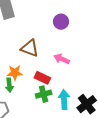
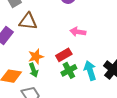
brown triangle: (30, 48) -> (28, 21), moved
red rectangle: (42, 78) -> (64, 55), turned -42

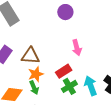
brown triangle: (28, 21) -> (30, 56), moved
pink arrow: (78, 32) -> (77, 48), turned -112

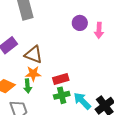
pink arrow: (77, 48) -> (99, 30), moved
cyan arrow: (91, 86) -> (82, 101), turned -42

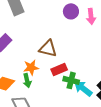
brown triangle: (34, 54) -> (48, 48), moved
green cross: (62, 95) -> (71, 80), moved, turned 35

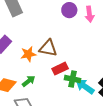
orange star: (31, 68) -> (28, 54), moved
green arrow: (27, 81) -> (29, 81), turned -112

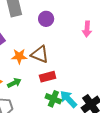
purple circle: (69, 10) -> (46, 19), moved
green cross: (73, 79) -> (53, 99), moved

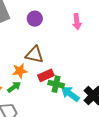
orange star: (19, 56) -> (20, 71), moved
green cross: (53, 99) -> (56, 84), moved

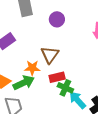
brown triangle: (34, 55) -> (50, 55), turned 42
green arrow: (14, 87) -> (24, 83), size x1.5

